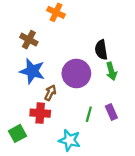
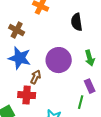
black semicircle: (101, 50) -> (77, 22), moved
purple rectangle: (111, 112) -> (90, 86), moved
green line: (89, 114) -> (81, 102), moved

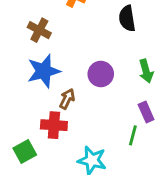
blue star: (20, 58) -> (44, 71), turned -30
purple circle: (59, 60) -> (101, 74), size x0.7

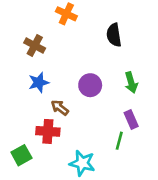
blue star: (44, 71) -> (39, 83), size x0.7
brown arrow: (67, 99) -> (60, 108), turned -78

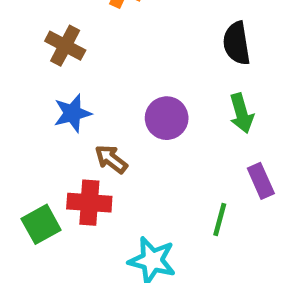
black semicircle: (114, 35) -> (237, 43), moved
purple rectangle: (131, 120) -> (261, 181), moved
green square: (21, 155) -> (41, 224), moved

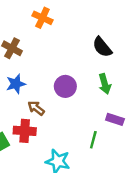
black semicircle: (237, 43) -> (102, 47), turned -30
purple rectangle: (261, 181) -> (115, 119), turned -48

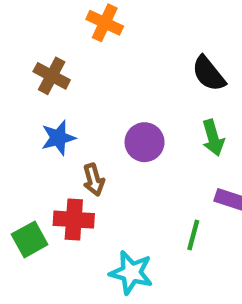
brown arrow: (36, 108) -> (94, 180), turned -144

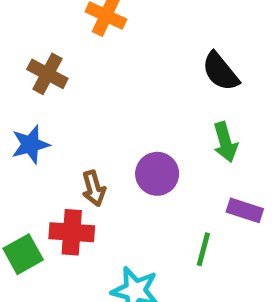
blue star: (58, 138) -> (30, 145), moved
purple circle: (145, 142) -> (157, 174), moved

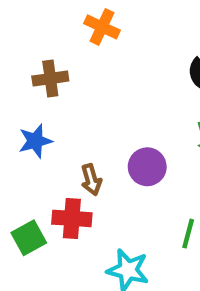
brown cross: (47, 74) -> (50, 79), turned -36

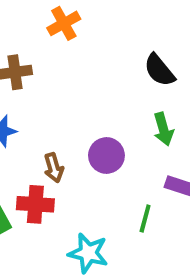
orange cross: (102, 27) -> (64, 23), turned 36

